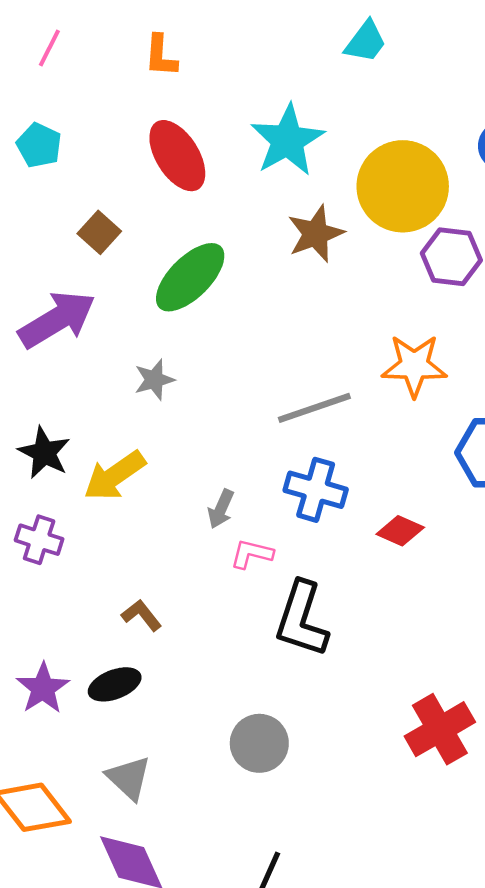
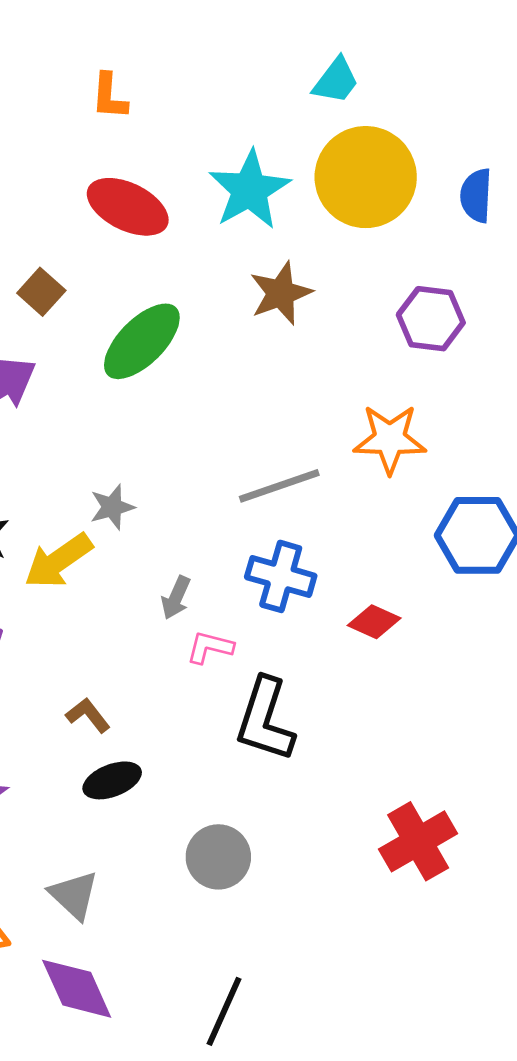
red ellipse: (177, 156) -> (128, 207), turned -32
yellow circle: (403, 186) -> (366, 177), moved
gray star: (154, 380) -> (112, 507), moved
black ellipse: (115, 684) -> (112, 780), moved

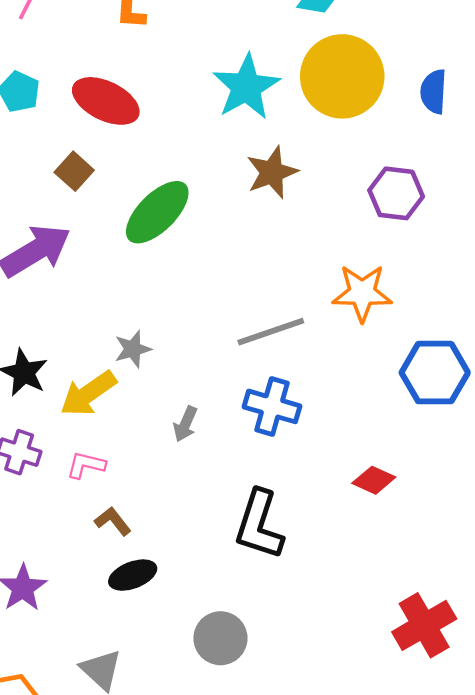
red ellipse: (128, 207) -> (106, 101), moved
red diamond: (374, 622) -> (374, 480), moved
pink L-shape: (210, 647) -> (86, 465), moved
red cross: (418, 841) -> (424, 625), moved

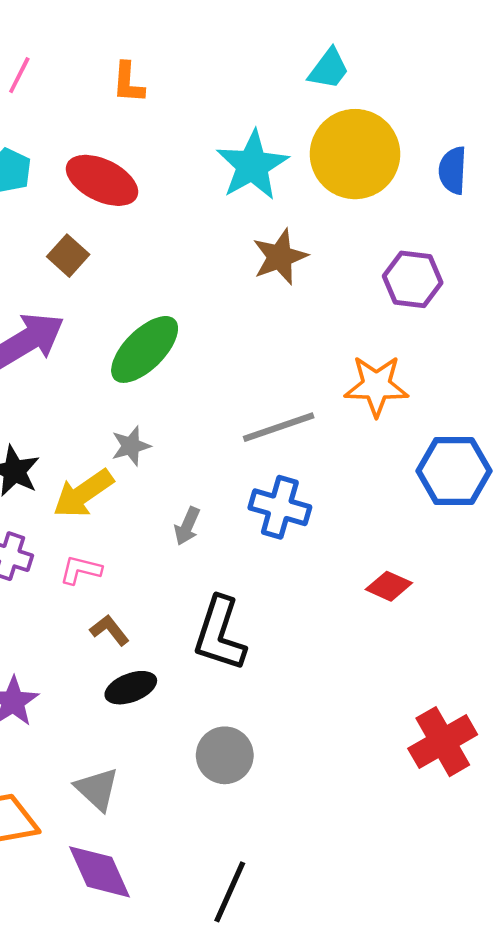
green ellipse: (157, 212) -> (145, 349), moved
black L-shape: (259, 525) -> (220, 634), moved

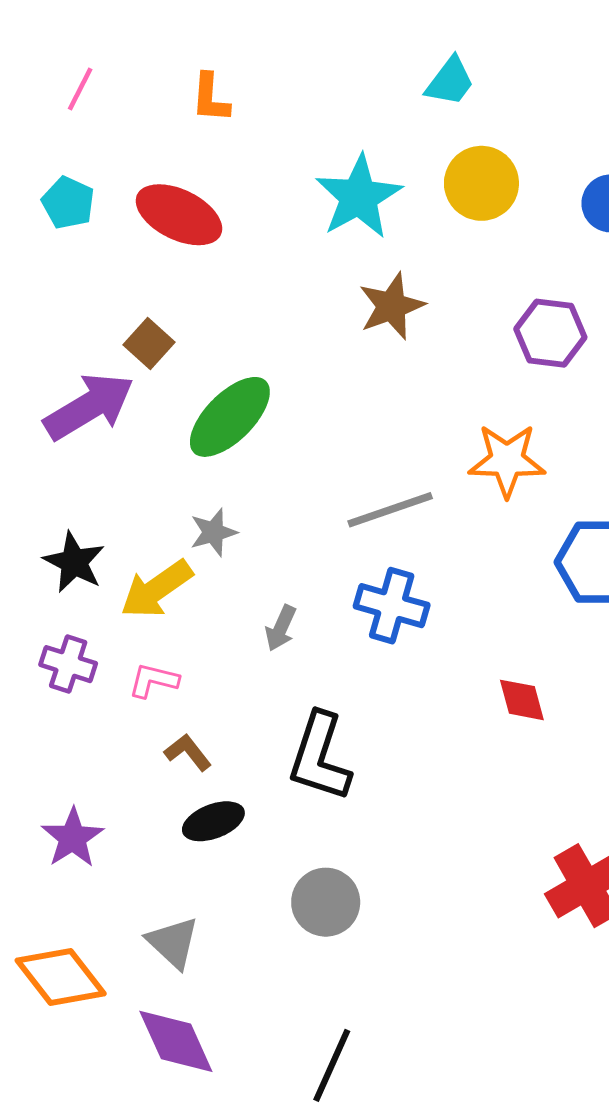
yellow circle: (355, 154) -> (481, 183), size x0.7
brown square: (68, 256) -> (149, 344), moved
red diamond: (389, 586) -> (522, 700), turned 51

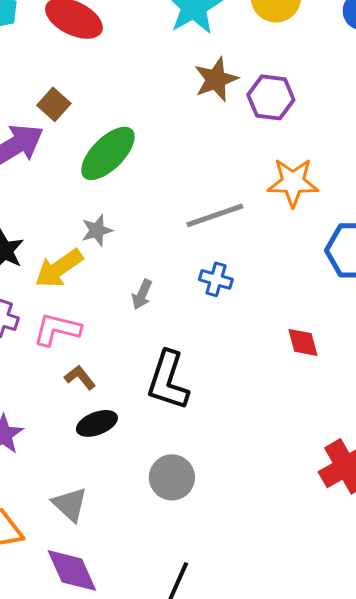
purple hexagon: (550, 333) -> (271, 97), moved
blue cross: (392, 606) -> (216, 279), size x0.7
pink L-shape: (153, 681) -> (57, 329), size x1.4

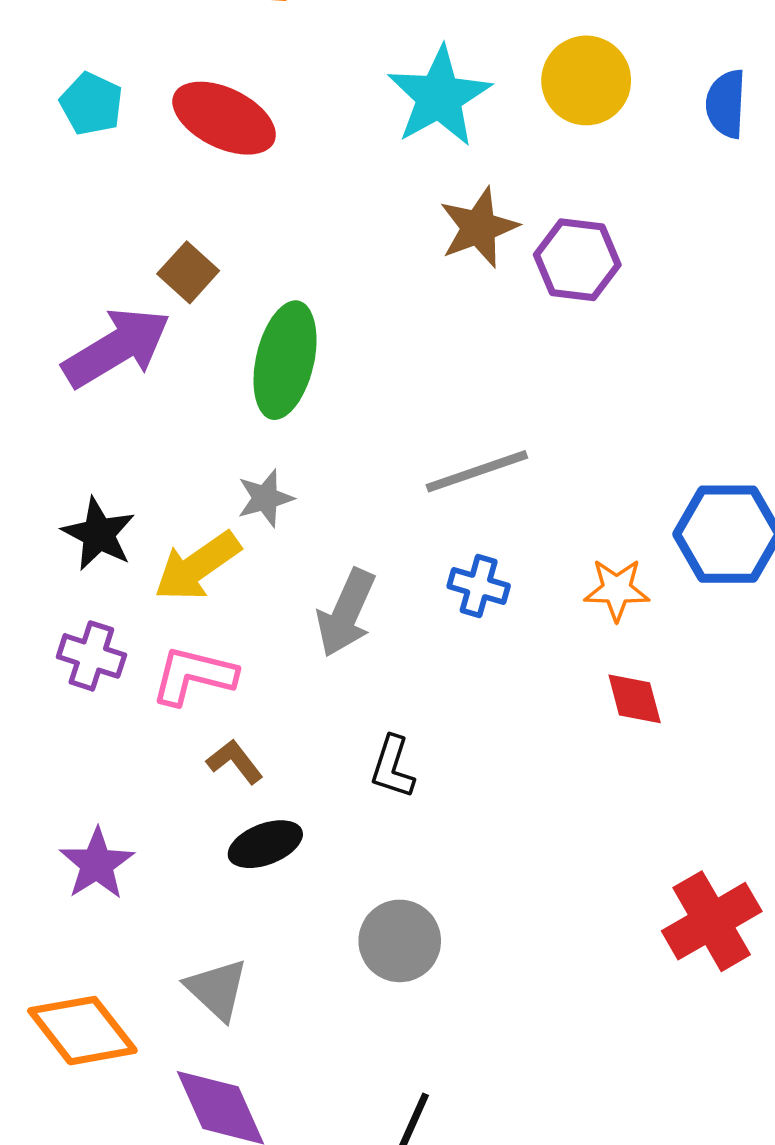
green ellipse: (108, 153) -> (285, 360), turned -32
orange star: (293, 182) -> (617, 590), moved, size x0.7
gray arrow: (142, 294) -> (346, 613), size x1.6
black L-shape: (168, 380) -> (393, 767), size x0.6

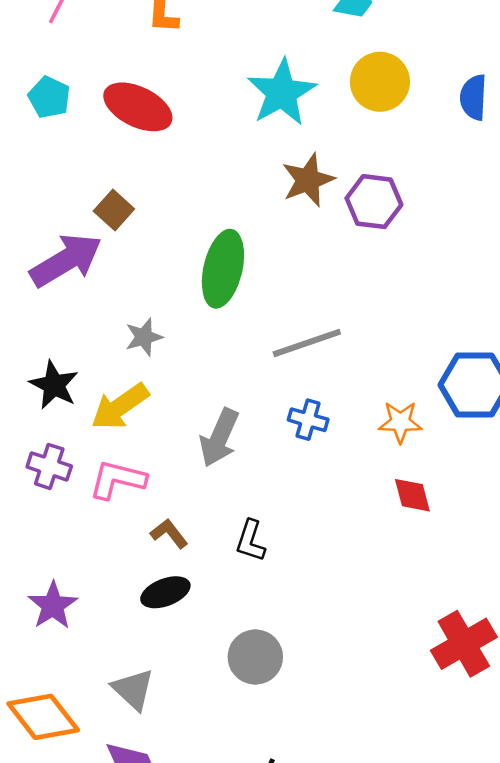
green ellipse: (285, 360) -> (223, 269), moved
gray star: (265, 498) -> (144, 337), moved
brown L-shape: (235, 762) -> (169, 534), moved

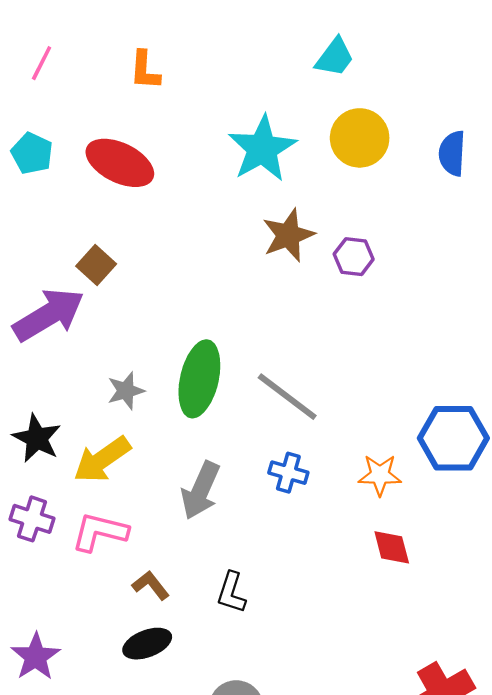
purple hexagon: (374, 202) -> (354, 257), size x0.7
green ellipse: (223, 269) -> (199, 379), moved
gray line: (307, 343) -> (287, 397), turned 56

